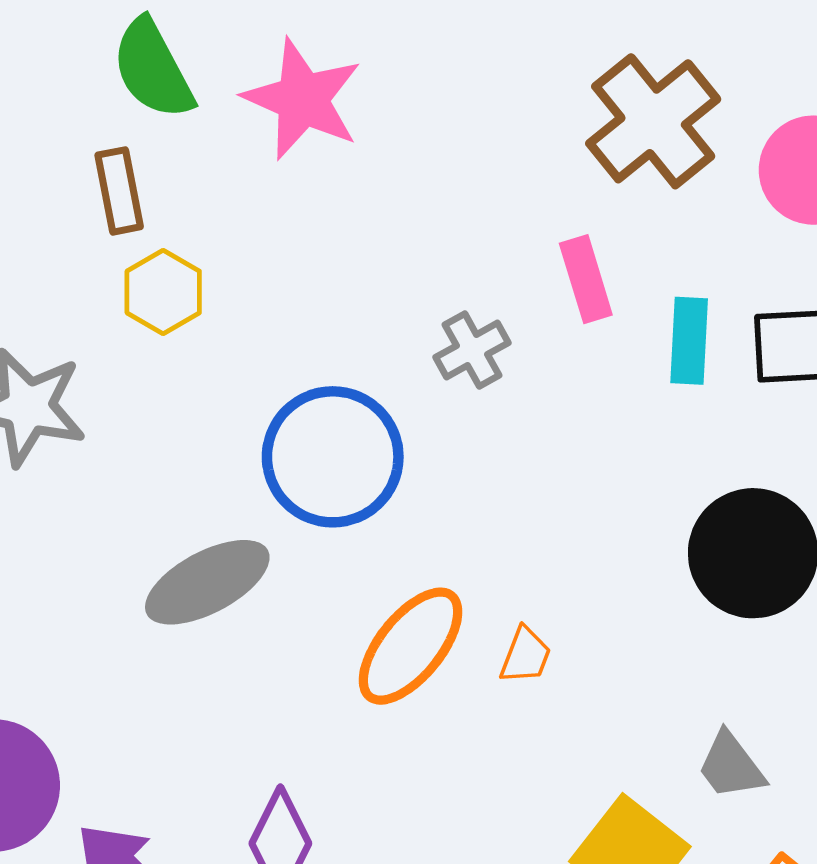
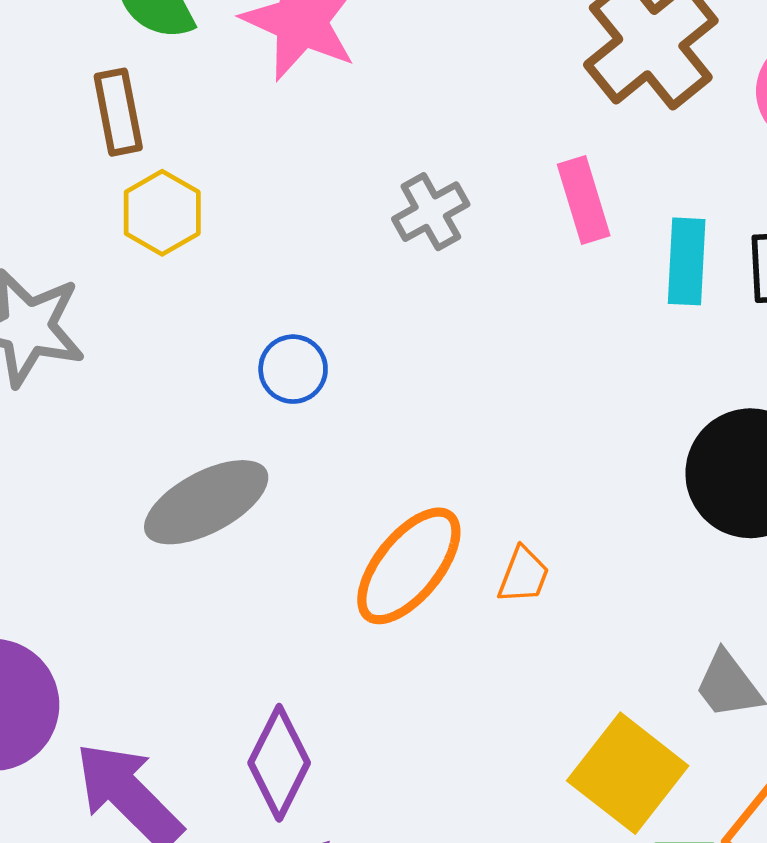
gray cross: (472, 350) -> (431, 212), moved
blue circle: (333, 457) -> (293, 369), moved, size x0.5

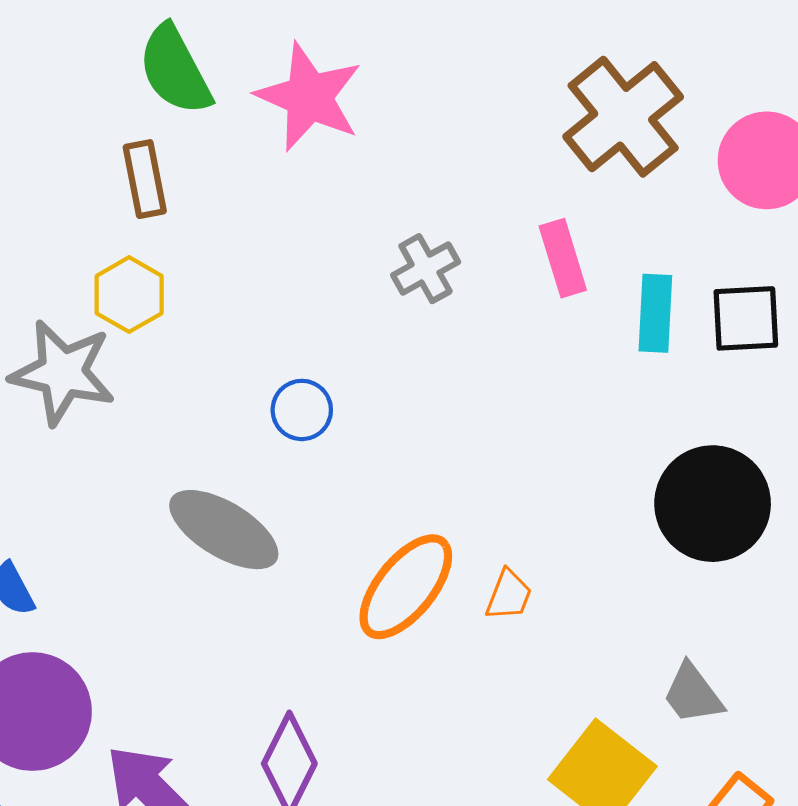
yellow hexagon: (162, 213) -> (129, 295), moved
gray ellipse: (206, 502) -> (224, 530), turned 59

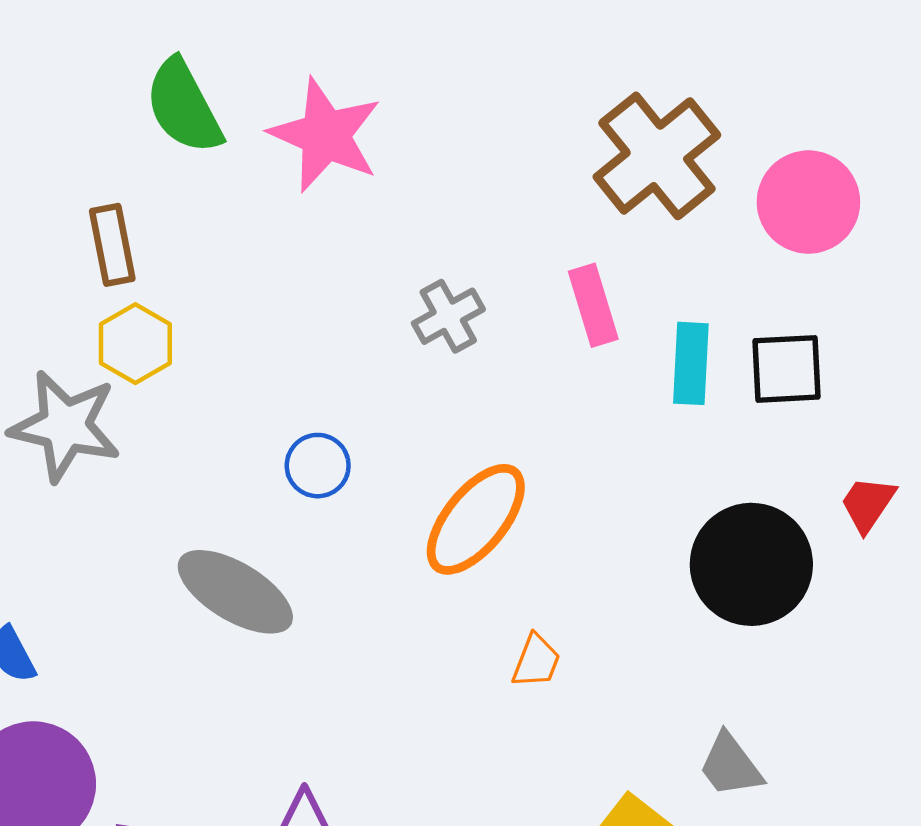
brown rectangle: (145, 179) -> (112, 245), moved
orange ellipse: (406, 587) -> (476, 519), moved

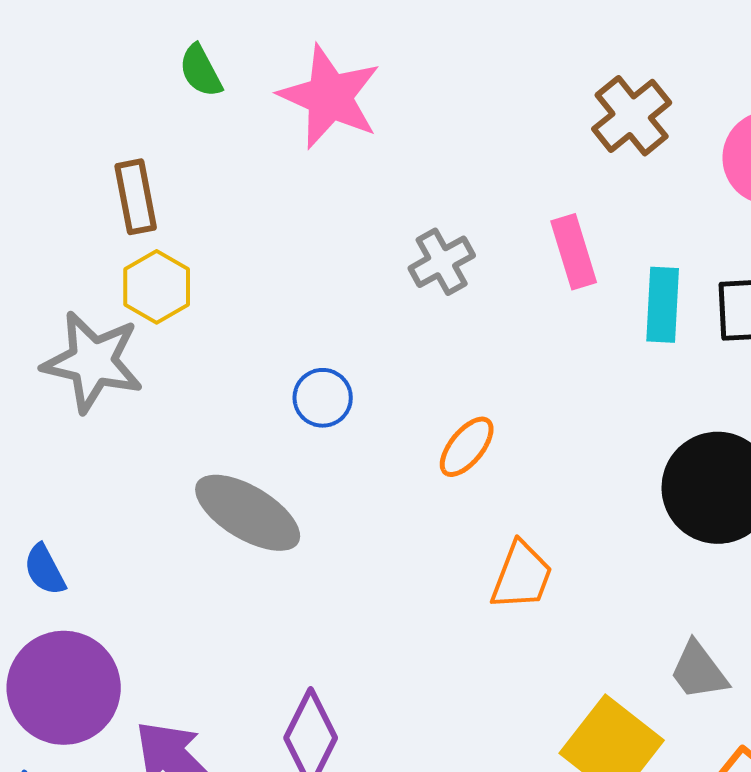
green semicircle: (184, 107) -> (201, 71), size x0.6
brown cross: (657, 156) -> (632, 116), size x0.7
orange ellipse: (476, 519) -> (467, 447), size x0.6
orange trapezoid: (536, 661) -> (522, 576), size x1.4

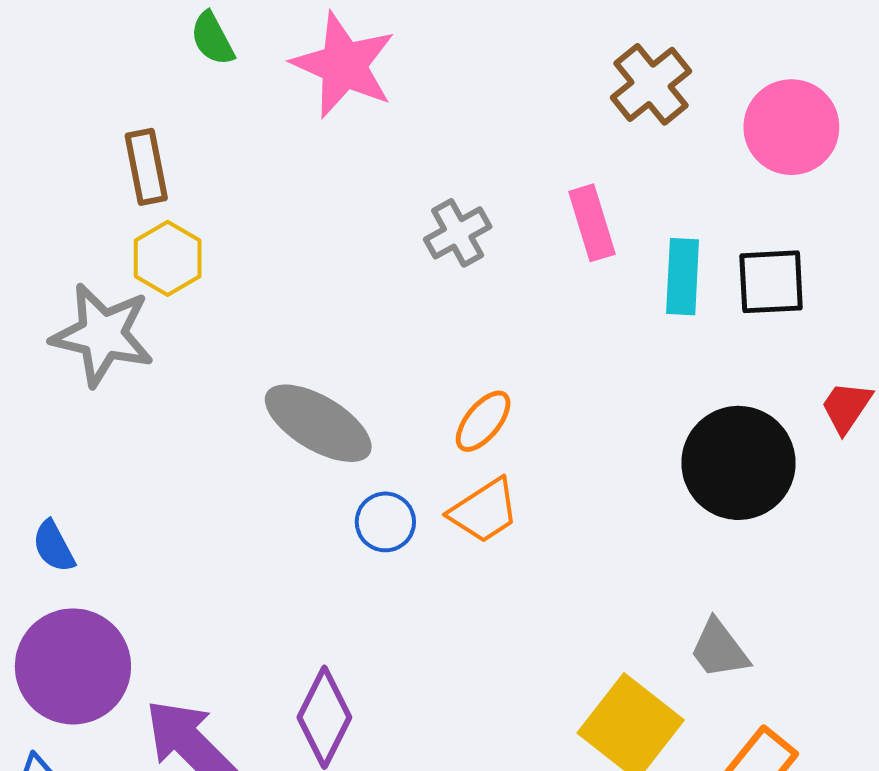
blue circle: (323, 398) -> (385, 522), moved
gray ellipse: (248, 513) -> (318, 423), moved
orange trapezoid: (522, 576) -> (484, 511), moved, turned 36

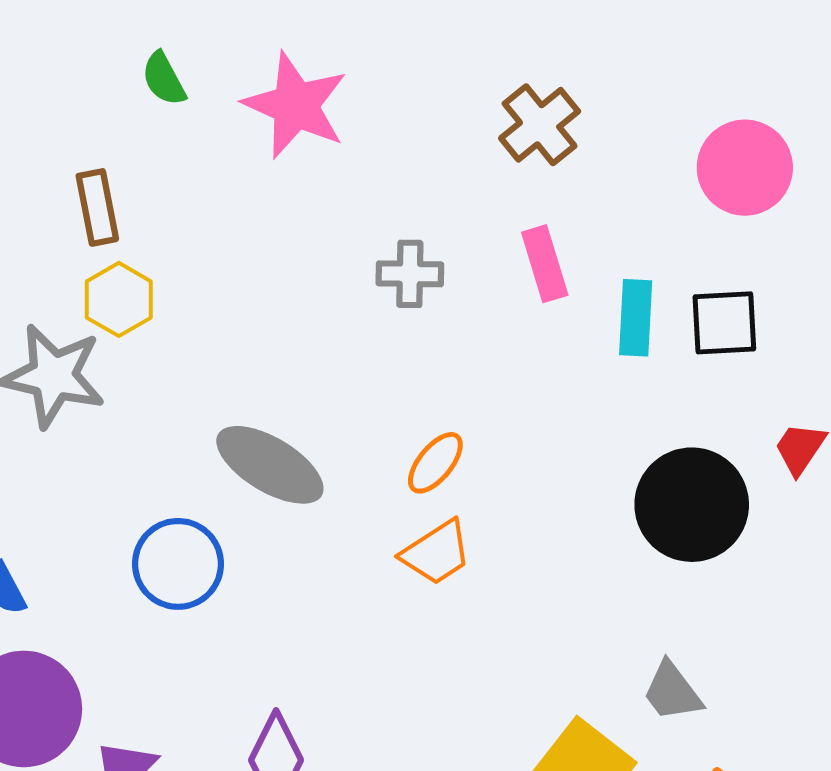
brown cross: (651, 84) -> (540, 125), moved
gray cross: (458, 233) -> (410, 274), turned 30
blue circle: (385, 522) -> (178, 564), moved, size x1.5

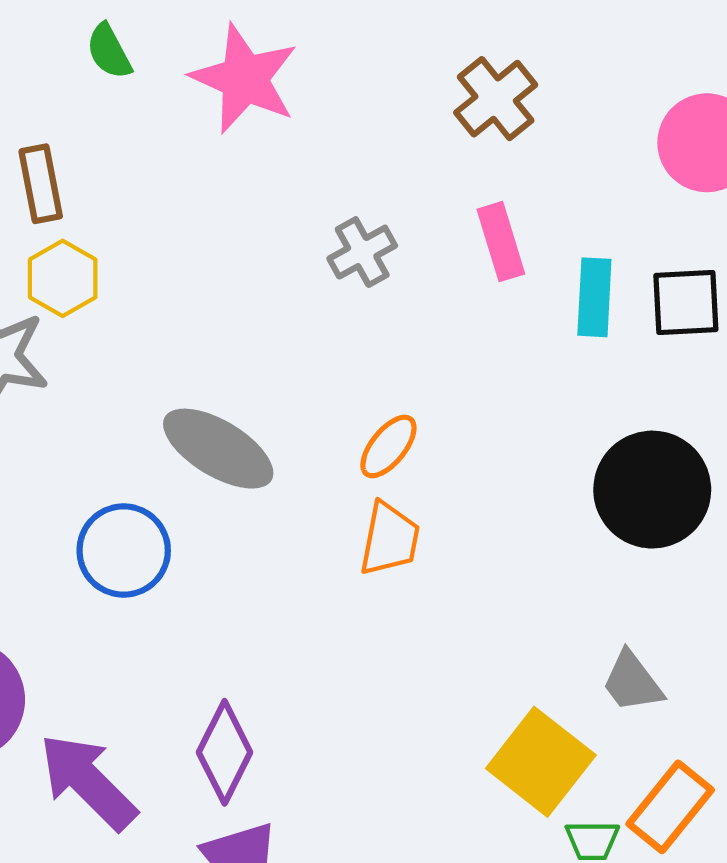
gray cross: (410, 274) -> (362, 252), turned -30
orange trapezoid: (436, 553) -> (390, 539), turned -46

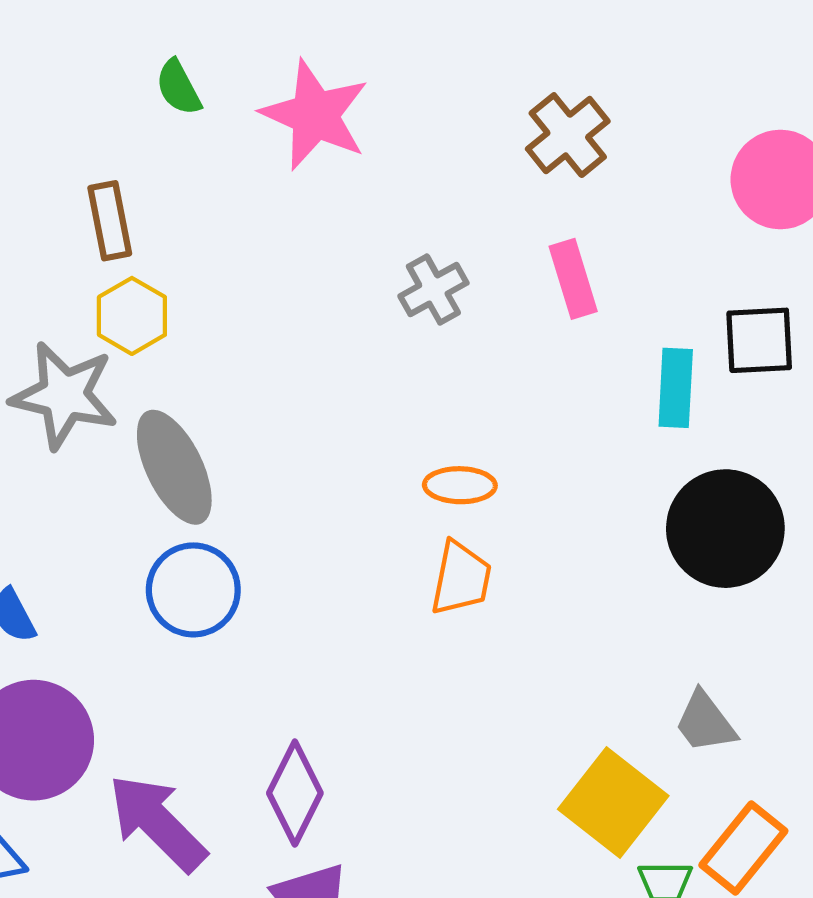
cyan rectangle: (594, 297) -> (676, 388), moved
orange ellipse: (388, 446) -> (460, 485), turned 52
gray ellipse: (218, 449) -> (174, 467), moved, turned 33

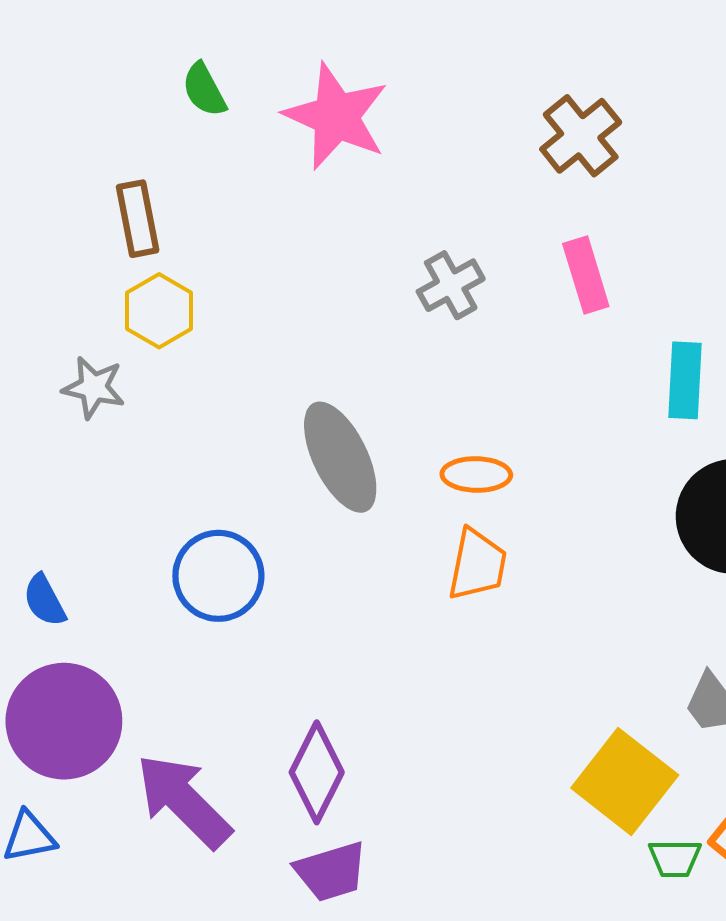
gray star: (64, 395) -> (94, 388), size x0.6
gray ellipse: (174, 467) -> (340, 457), moved

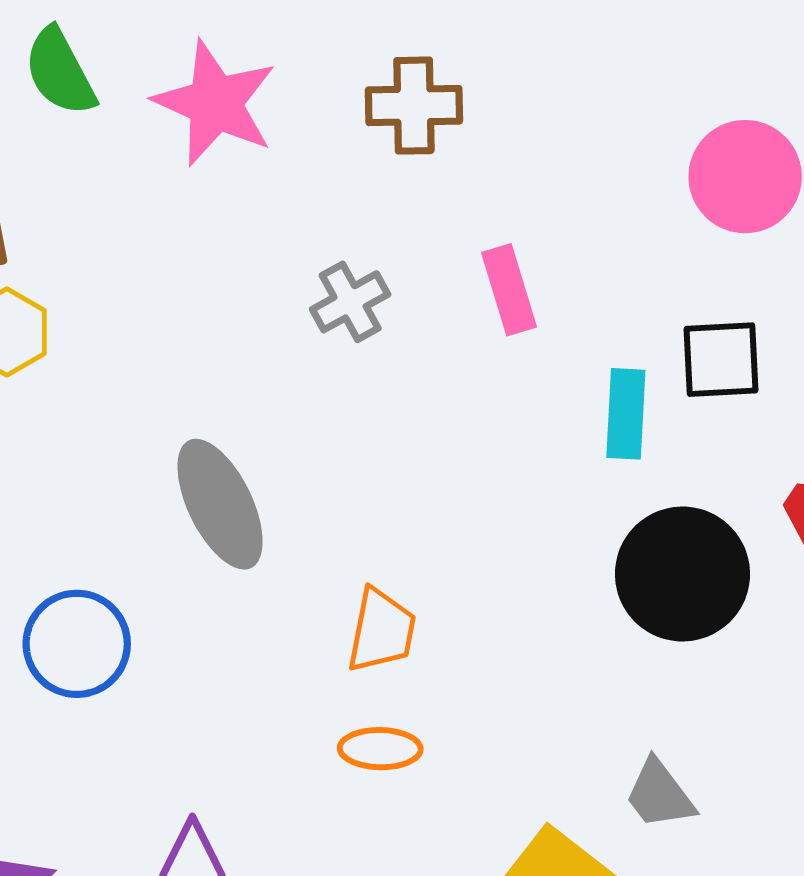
green semicircle: (204, 90) -> (60, 72), size x1.4
brown cross: (581, 136) -> (414, 106), moved, turned 38
orange ellipse: (476, 474) -> (380, 749), moved

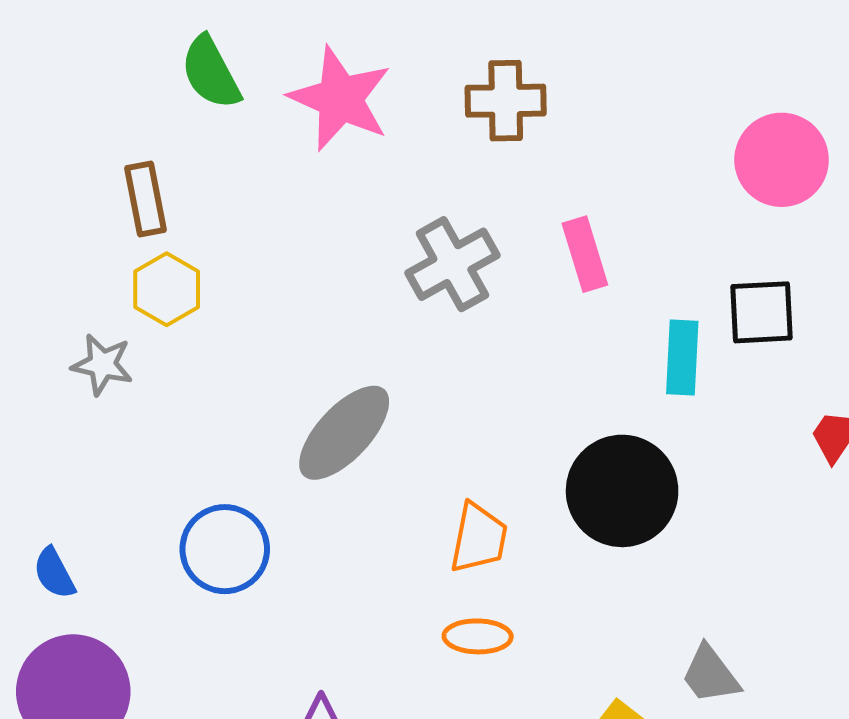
gray cross: (350, 302) -> (452, 264), size x1.4
gray ellipse: (220, 504) -> (344, 433), turned 69
black circle: (682, 574) -> (622, 491), moved

